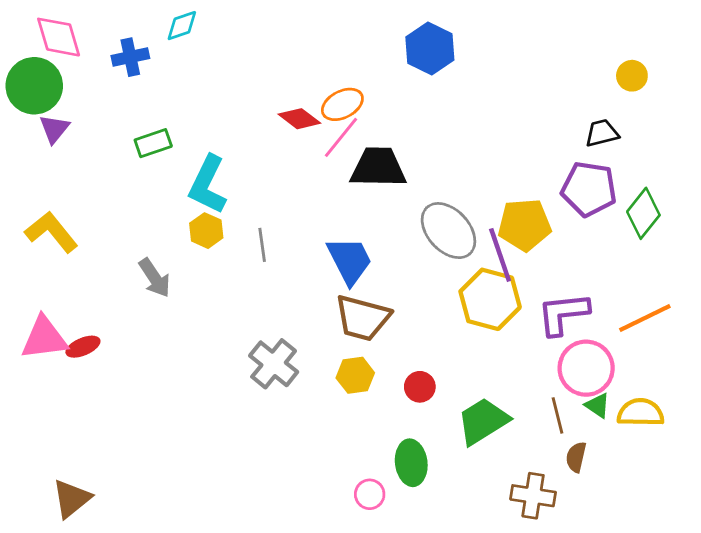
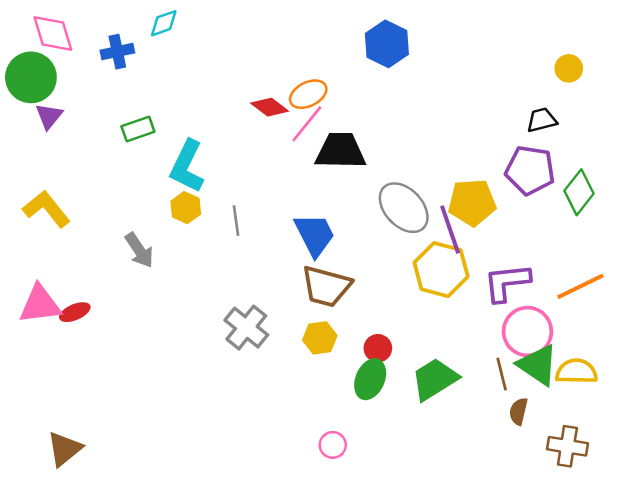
green triangle: (598, 405) -> (538, 365), size x1.8
green ellipse: (411, 463) -> (370, 379), moved, turned 30
brown cross: (533, 496) -> (567, 446), moved

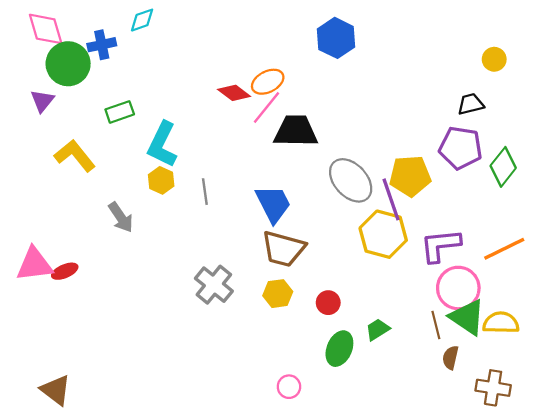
green circle: (31, 77) -> (68, 64), moved
yellow L-shape: (46, 209) -> (75, 156), moved
green ellipse: (370, 379) -> (339, 349), moved
green trapezoid: (435, 379) -> (378, 329), size x0.6
brown triangle: (64, 449) -> (56, 390), turned -44

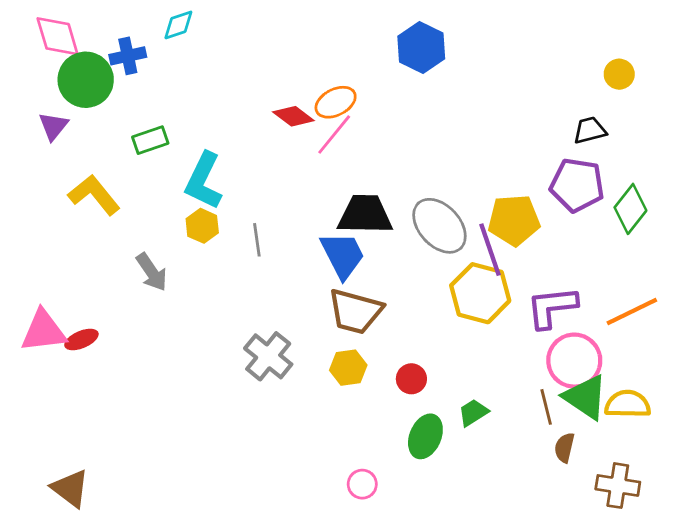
black trapezoid: (296, 131) -> (365, 215), moved

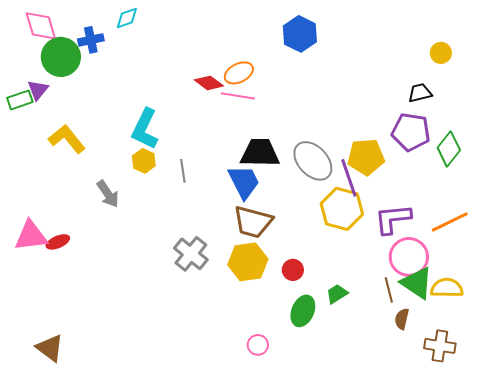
pink line: (334, 135) -> (238, 96), turned 60
green rectangle: (150, 140) -> (20, 100), moved
yellow hexagon: (348, 368) -> (248, 262), size x1.5

